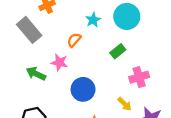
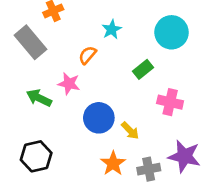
cyan circle: (127, 16) -> (172, 32), moved
pink cross: (139, 77) -> (170, 102), turned 30
yellow arrow: (125, 104) -> (130, 131), moved

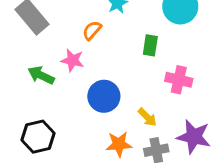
green rectangle: (143, 69) -> (150, 45), turned -42
yellow arrow: (130, 131) -> (147, 117), moved
orange star: (113, 163) -> (119, 144), turned 30

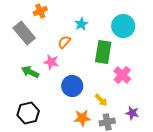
green rectangle: (150, 45) -> (103, 52), size x1.6
pink cross: (179, 80) -> (122, 75), turned 30
purple star: (194, 137) -> (132, 113), size x0.6

